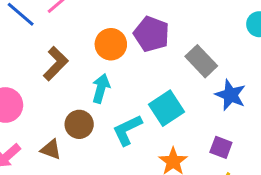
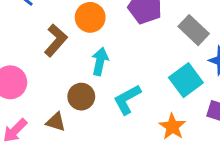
orange circle: (111, 44) -> (90, 17), moved
cyan square: (166, 108) -> (186, 80), moved

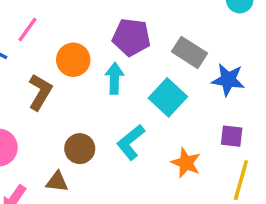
cyan arrow: (100, 61) -> (115, 78), moved
cyan square: (186, 80) -> (168, 97), moved

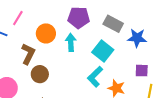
cyan L-shape: (131, 142) -> (95, 77), moved
brown circle: (80, 149) -> (40, 74), moved

